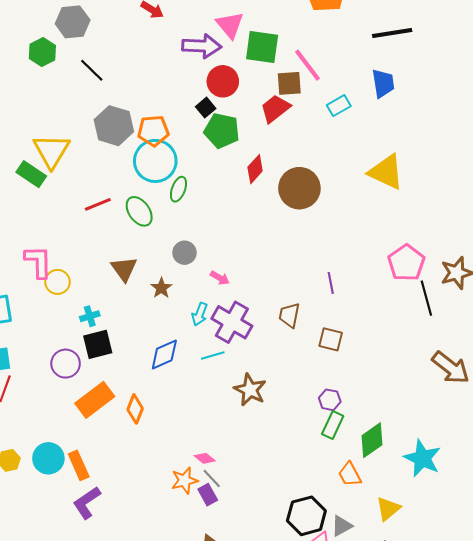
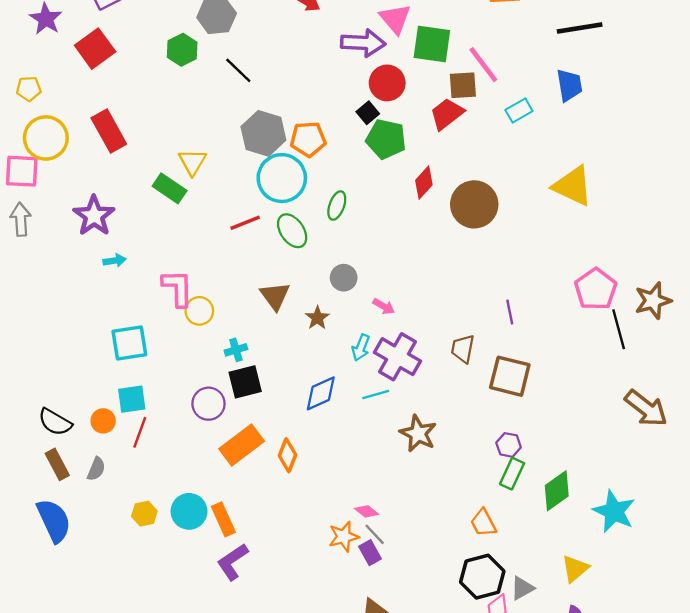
yellow triangle: (51, 151) -> (192, 162), size x0.7
cyan circle: (155, 161) -> (282, 178), moved
brown square: (331, 339) -> (510, 376), size x1.5
orange trapezoid: (350, 474) -> (483, 523), moved

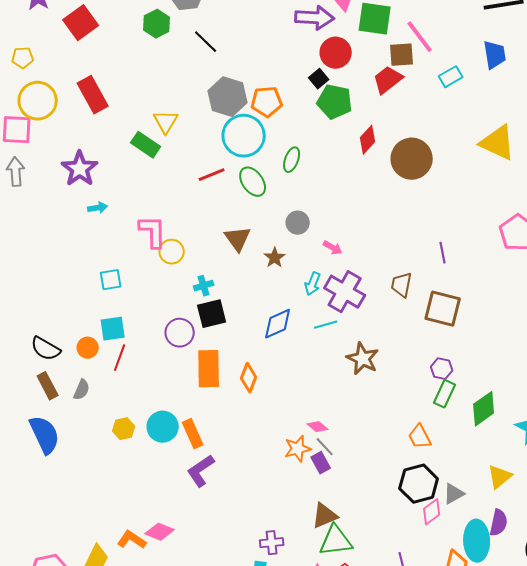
cyan square: (129, 343) -> (111, 280), size x0.7
orange rectangle: (242, 445) -> (209, 369), turned -54

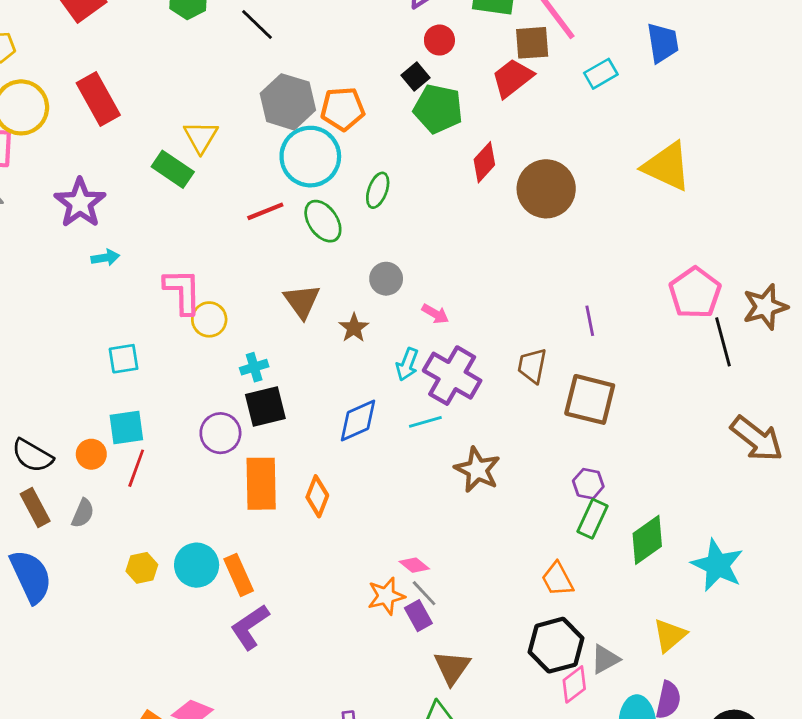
red circle: (336, 53) -> (439, 40), size x0.7
brown triangle: (325, 516) -> (452, 668), moved, turned -32

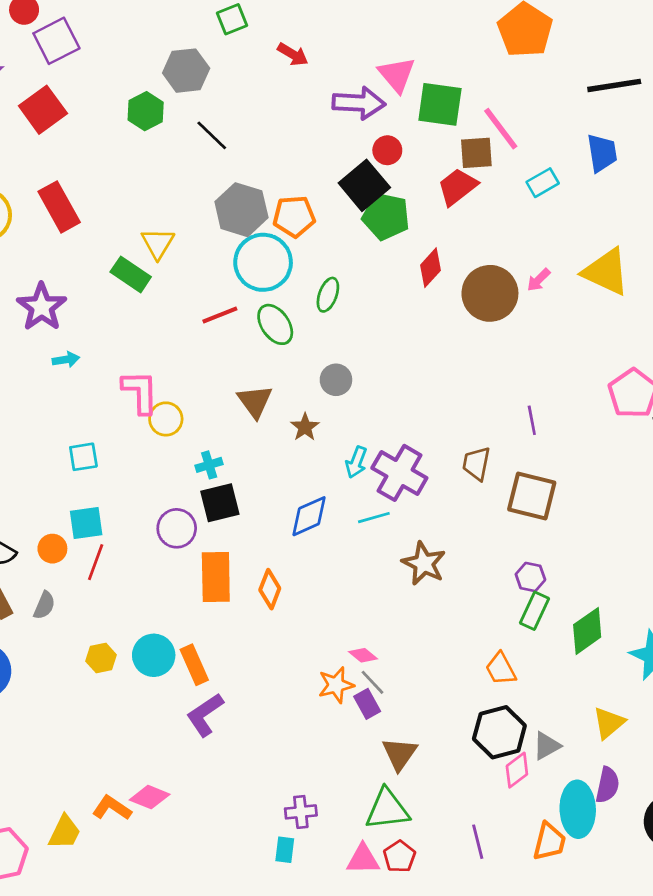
black square: (416, 77) -> (364, 185), size x1.8
pink arrow: (435, 314) -> (539, 280), moved, turned 105

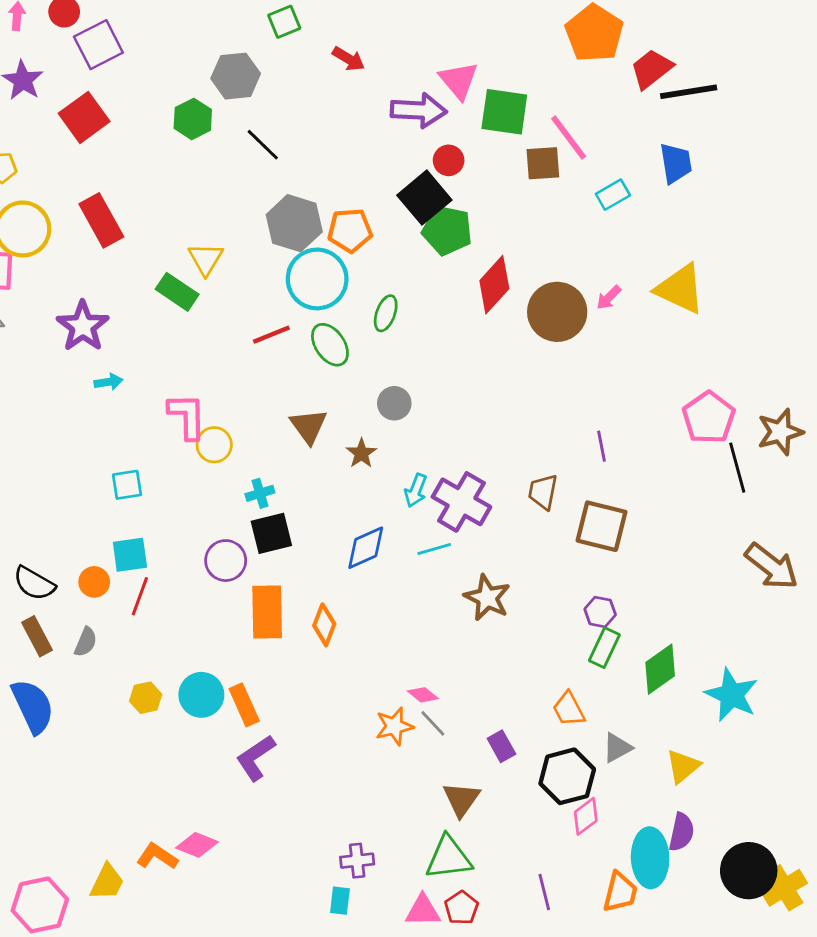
red trapezoid: (458, 187) -> (652, 69), moved
red diamond: (431, 268) -> (494, 285), size x1.4
purple rectangle: (367, 704) -> (501, 746), moved
gray triangle: (547, 746) -> (617, 748), moved

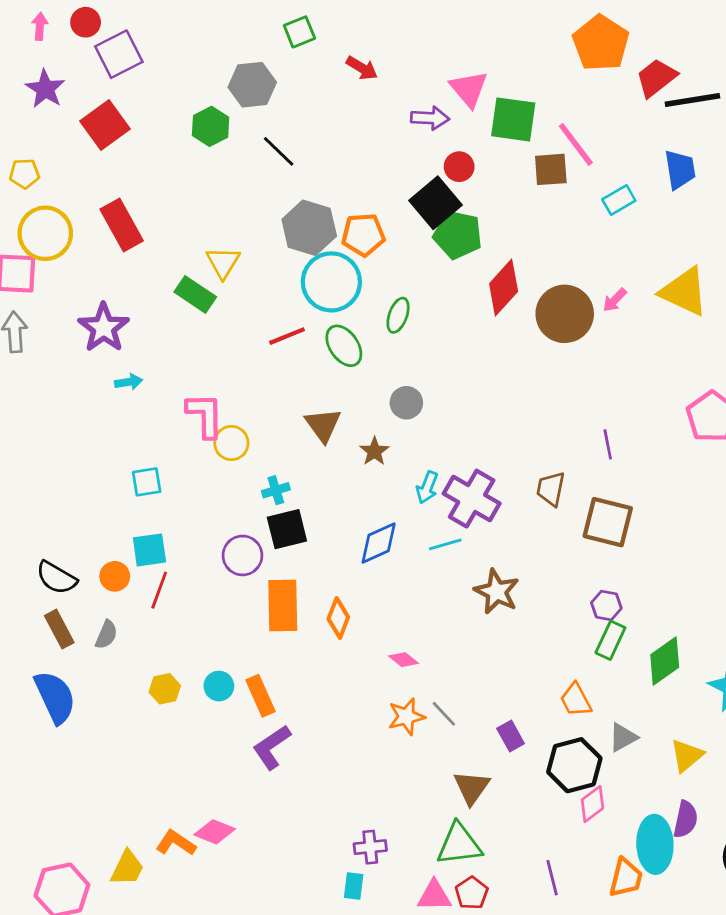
purple arrow: (419, 110) -> (430, 118), size x0.7
cyan circle: (201, 695) -> (219, 686), size x0.7
pink diamond: (423, 695) -> (404, 660), moved

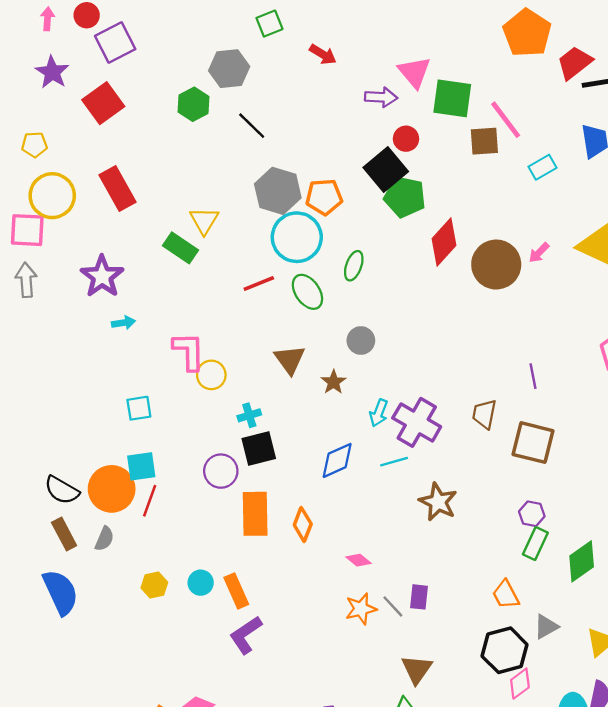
orange circle: (115, 576) -> (112, 489), size x1.8
purple rectangle: (511, 736) -> (419, 597), moved, turned 35

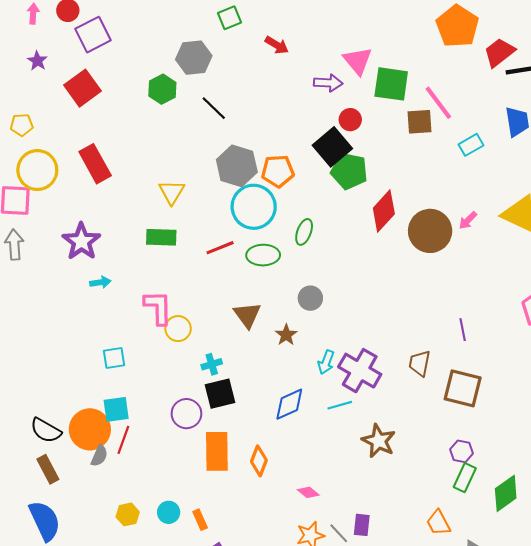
purple star: (52, 72) -> (37, 61), size x0.7
green rectangle: (180, 248) -> (161, 237), moved, turned -32
green ellipse: (307, 292) -> (263, 255), turned -56
gray semicircle: (104, 539) -> (99, 456), moved
orange rectangle: (236, 591) -> (200, 520), size x0.7

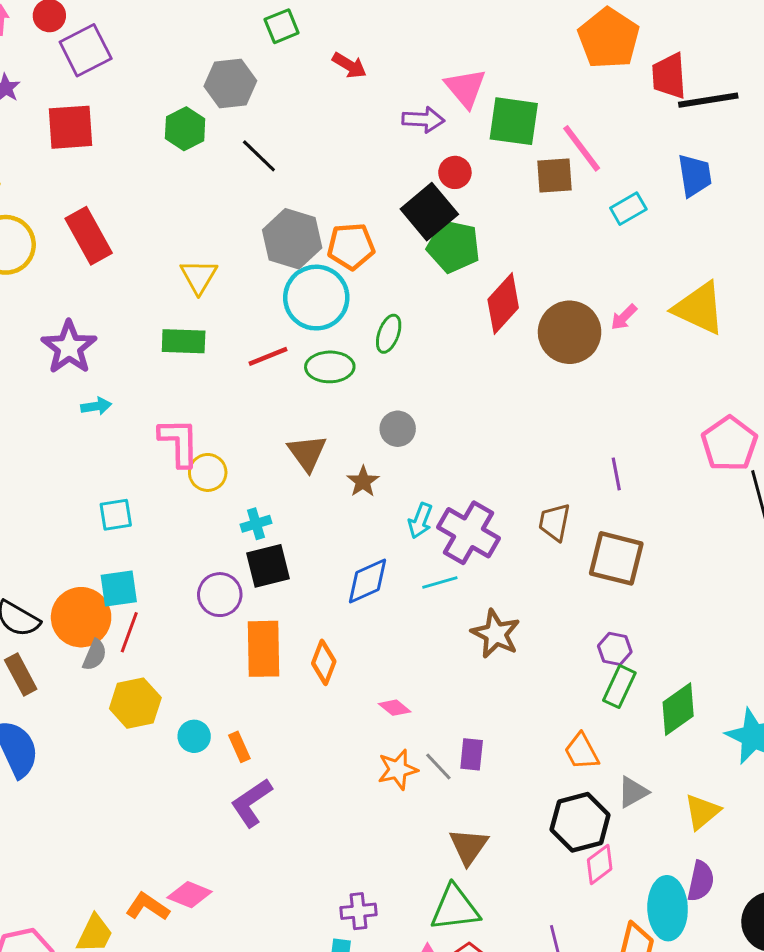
red trapezoid: (499, 52) -> (669, 76), turned -56
red square: (82, 88) -> (70, 127), turned 32
yellow hexagon: (128, 514) -> (135, 703), moved, size x1.5

